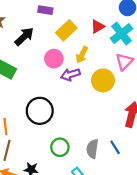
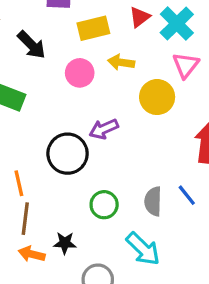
yellow rectangle: (66, 30) -> (93, 28), turned 36
black arrow: (24, 36) -> (31, 45), turned 96
yellow arrow: (82, 55) -> (121, 62), turned 77
purple arrow: (70, 75) -> (104, 129), moved

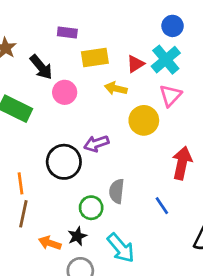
red triangle: (140, 17) -> (135, 64), moved
pink circle: (80, 73) -> (65, 92), moved
gray semicircle: (153, 201) -> (117, 191), moved
black star: (65, 243) -> (77, 236), moved, turned -30
orange arrow: (32, 254) -> (50, 243), moved

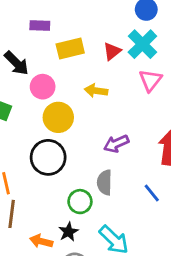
yellow arrow: (116, 88) -> (96, 91), moved
yellow circle: (144, 120) -> (58, 117), moved
purple arrow: (96, 144) -> (116, 144), moved

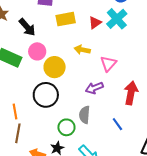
pink triangle: (150, 80) -> (108, 64), moved
pink circle: (43, 87) -> (37, 51), moved

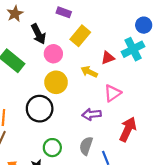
yellow rectangle: (66, 19) -> (80, 36), turned -54
red triangle: (95, 23) -> (108, 58), moved
pink circle: (37, 51) -> (53, 54), moved
gray semicircle: (85, 115) -> (86, 146), moved

